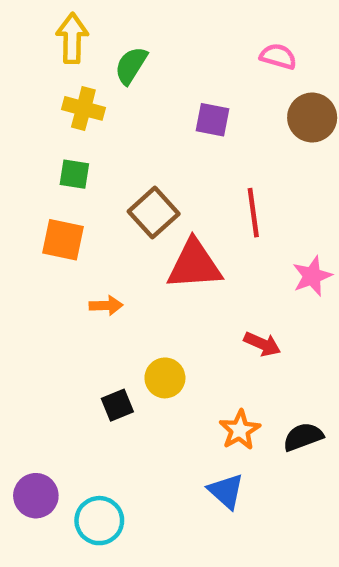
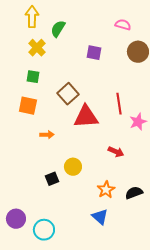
yellow cross: (83, 108) -> (37, 48), turned 30
red line: (253, 213) -> (119, 104), moved

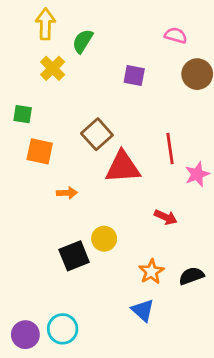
green square: (33, 77) -> (23, 114), moved
black square: (52, 179) -> (74, 256), size x1.5
purple circle: (16, 219) -> (25, 335), moved

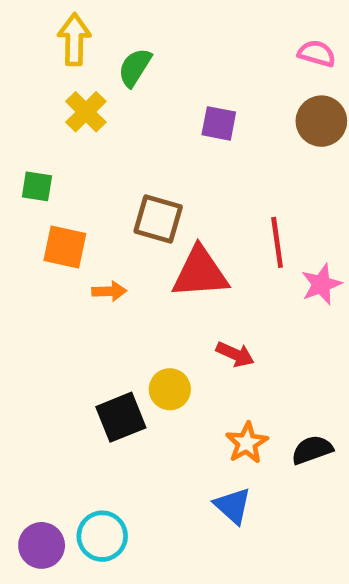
pink semicircle: (176, 35) -> (317, 53), moved
brown square: (97, 134) -> (158, 219), turned -32
orange arrow: (67, 193) -> (109, 291), moved
red arrow: (166, 217) -> (235, 354), moved

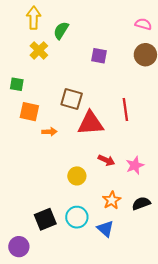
pink star: (321, 284) -> (135, 165), moved
black square: (121, 417) -> (45, 219), moved
cyan circle: (102, 536) -> (77, 217), moved

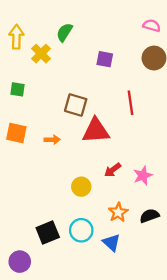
yellow arrow: (34, 18) -> (16, 37), moved
red line: (125, 110) -> (130, 103), moved
orange square: (29, 112) -> (16, 133), moved
red arrow: (106, 160) -> (113, 170), turned 119

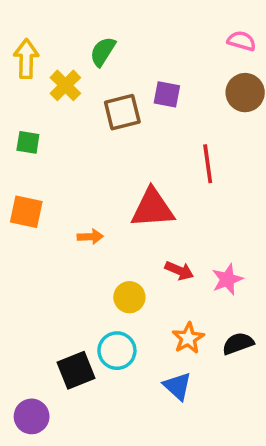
brown square: (76, 105) -> (122, 112), moved, turned -30
orange arrow: (52, 140) -> (90, 237), moved
red arrow: (113, 170) -> (179, 271), turned -120
cyan circle: (81, 230) -> (117, 351), moved

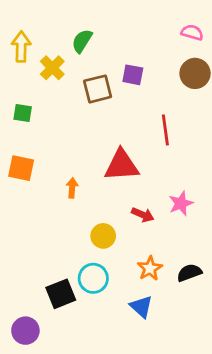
orange arrow: (90, 237) -> (72, 188), turned -84
pink star: (227, 279) -> (181, 203), moved

